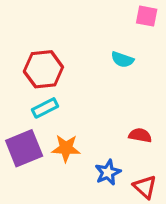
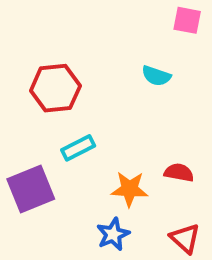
cyan rectangle: (45, 108) -> (78, 148), moved
orange star: (66, 148) -> (130, 189), moved
blue star: (108, 172) -> (113, 234), moved

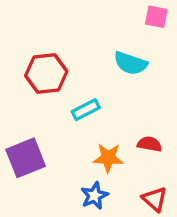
cyan semicircle: (156, 76) -> (131, 63), size x1.4
cyan rectangle: (78, 148) -> (86, 110), moved

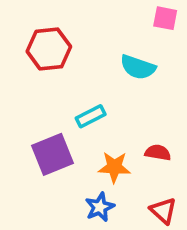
red hexagon: (46, 74) -> (49, 49), moved
purple square: (26, 158) -> (52, 154), moved

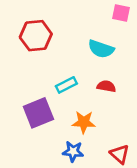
red semicircle: (158, 153) -> (106, 86), moved
blue star: (100, 207) -> (73, 151), turned 30

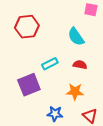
cyan semicircle: (101, 49) -> (76, 37), turned 36
orange star: (84, 122) -> (75, 92), moved

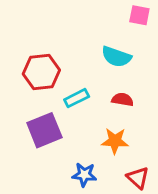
red hexagon: (27, 27) -> (41, 72), moved
cyan semicircle: (76, 37) -> (116, 57), turned -36

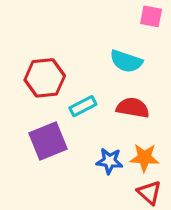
red semicircle: (123, 100) -> (133, 108), size x1.4
orange star: (115, 141) -> (144, 158), moved
blue star: (84, 175) -> (109, 161), moved

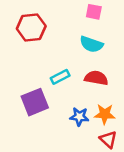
pink square: (151, 16) -> (94, 12), moved
red hexagon: (45, 78) -> (31, 27), moved

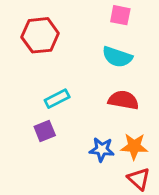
cyan rectangle: (60, 77) -> (57, 99), moved
purple square: (35, 102) -> (45, 131), size x0.6

